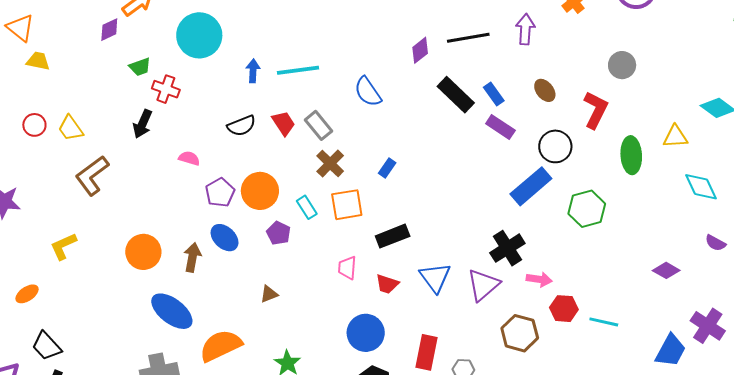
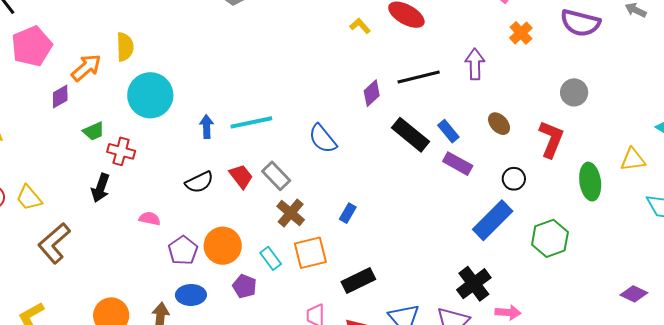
black circle: (555, 146) -> (514, 179), size x0.7
blue ellipse: (225, 238) -> (191, 295), turned -40

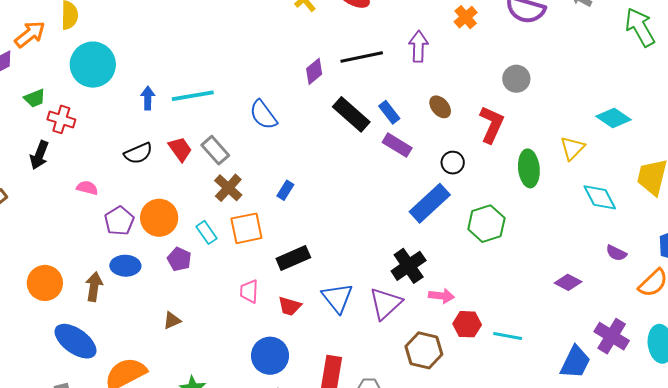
yellow triangle: (633, 160) -> (572, 148), turned -40

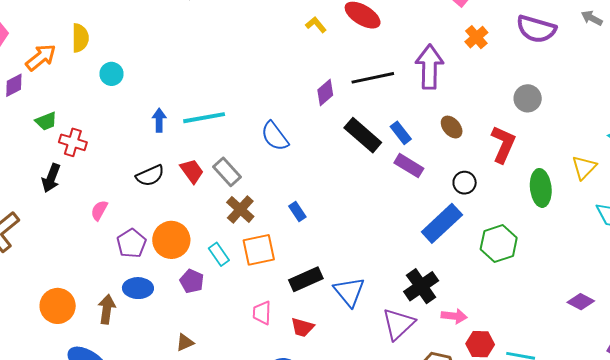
purple arrow: (418, 46) -> (429, 67), size x1.4
cyan circle: (93, 65) -> (111, 74), moved, size x0.5
pink semicircle: (87, 188) -> (99, 210), turned -75
blue rectangle: (285, 190) -> (297, 211), turned -66
blue triangle: (337, 298) -> (349, 292), moved

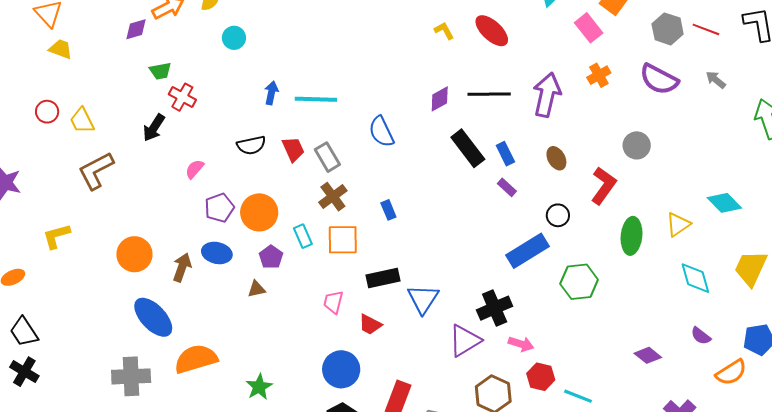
purple rectangle: (409, 166) -> (507, 187), size x0.7
brown triangle: (185, 342) -> (256, 289), moved

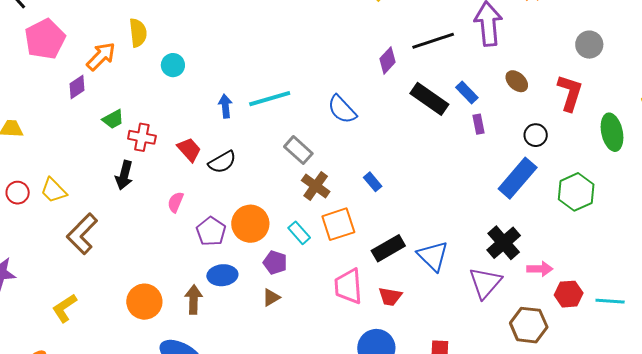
red trapezoid: (293, 149) -> (189, 150), moved
purple rectangle: (507, 187) -> (478, 124), turned 54
pink trapezoid: (333, 302) -> (348, 286), size x1.5

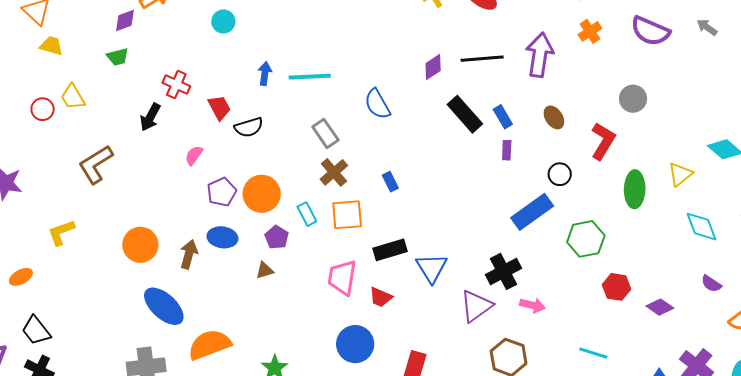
green trapezoid: (113, 119) -> (118, 57), moved
yellow trapezoid: (54, 190) -> (73, 97), moved
red hexagon: (569, 294) -> (617, 287), moved

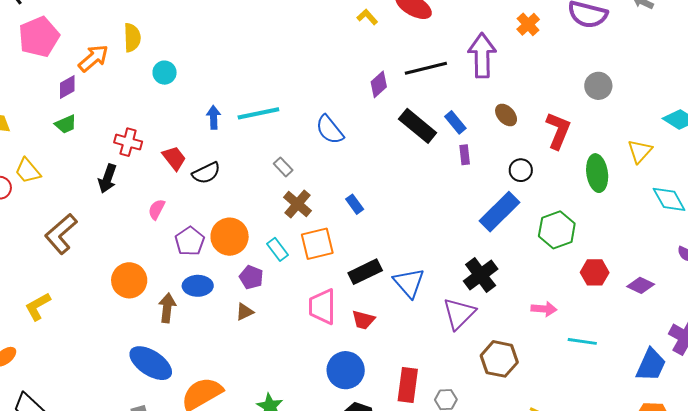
gray circle: (633, 99) -> (598, 86), moved
gray rectangle: (325, 133) -> (283, 167), size x0.7
orange circle: (140, 245) -> (129, 280), moved
pink arrow: (532, 305) -> (544, 309), moved

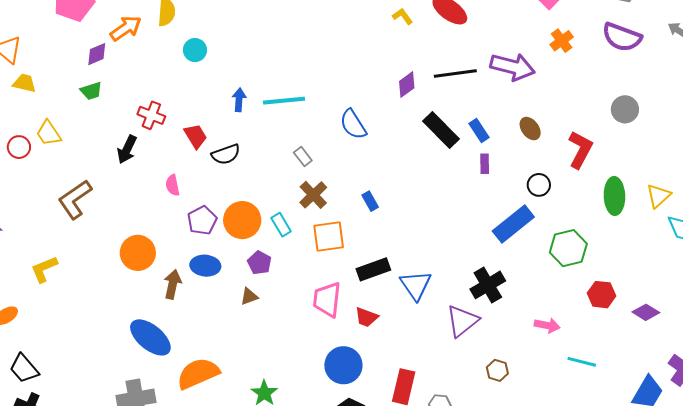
purple arrow: (482, 55) -> (513, 67), turned 99
yellow triangle: (640, 151) -> (659, 196), moved
pink semicircle: (157, 209) -> (173, 185), turned -45
cyan rectangle: (277, 249) -> (281, 225), moved
brown hexagon: (499, 359) -> (497, 370), size x0.6

